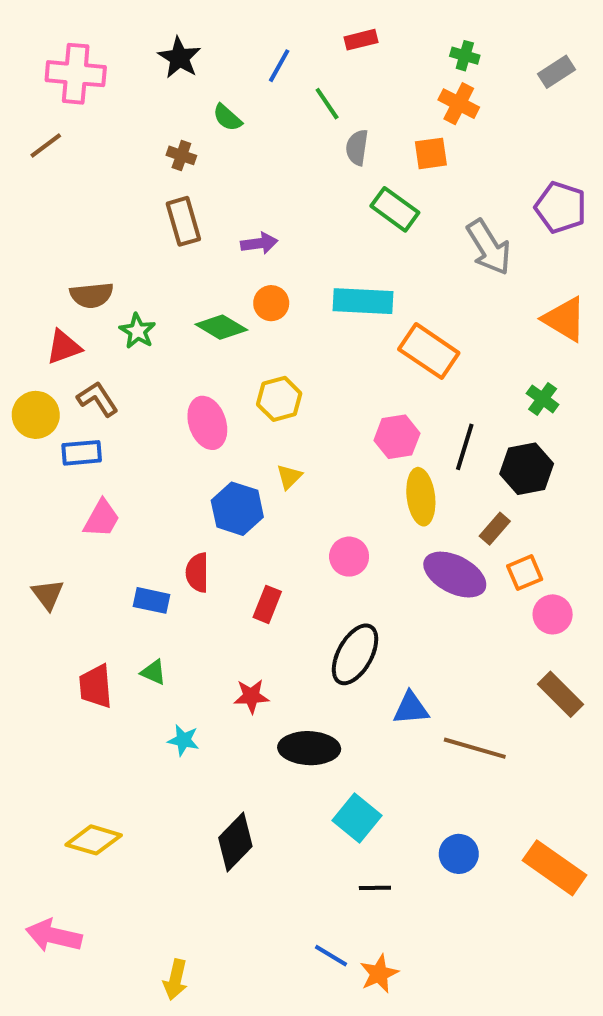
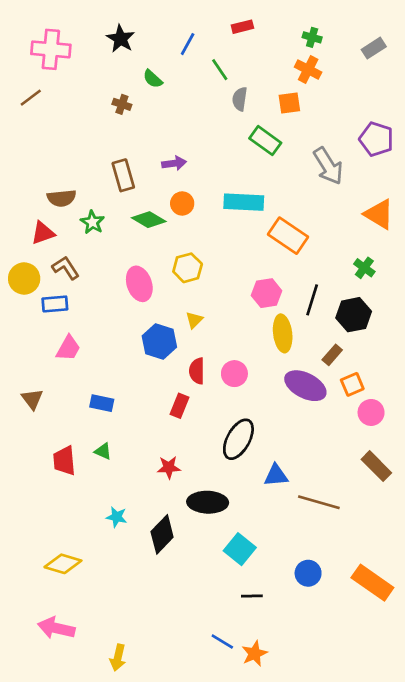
brown rectangle: (183, 221) -> (123, 175), moved
red semicircle: (197, 573) -> (197, 371), moved
cyan star: (183, 740) -> (117, 517), moved
black diamond: (235, 842) -> (162, 534), moved
pink arrow: (54, 936) -> (56, 628), moved

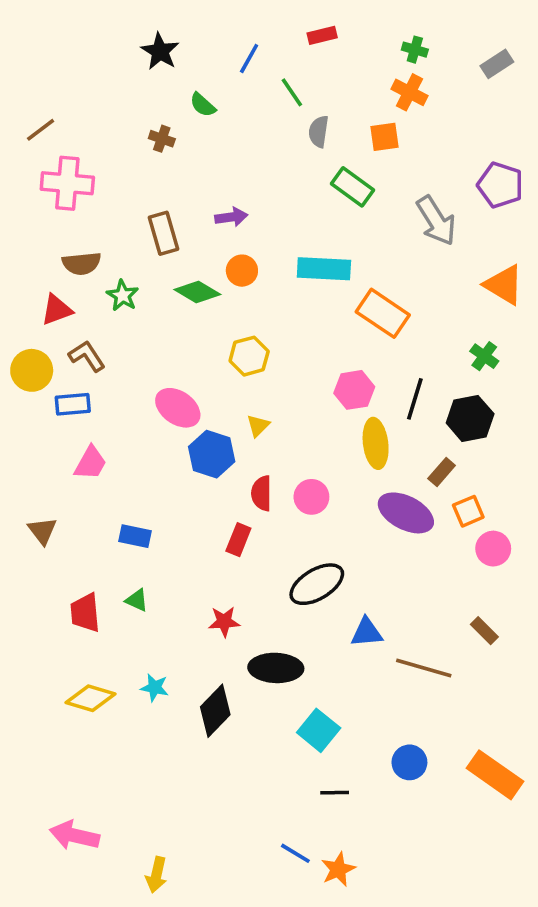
pink cross: (51, 49) -> (67, 183), moved
pink ellipse: (139, 284) -> (178, 408), moved, turned -36
black ellipse: (238, 439) -> (317, 584), turned 30
brown rectangle: (376, 466) -> (484, 631), moved, size x0.7
yellow diamond: (63, 564) -> (90, 698), moved

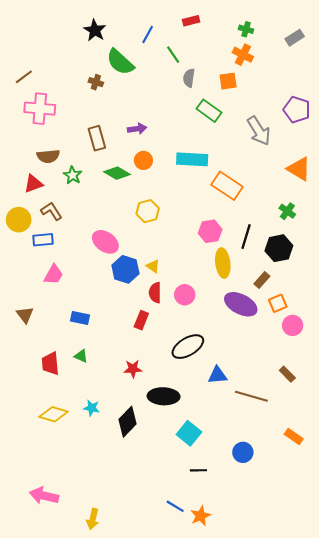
green semicircle: (203, 105) -> (120, 62), size x1.8
yellow triangle: (258, 426) -> (153, 266), moved, turned -40
orange rectangle: (495, 775) -> (294, 436), moved, size x0.6

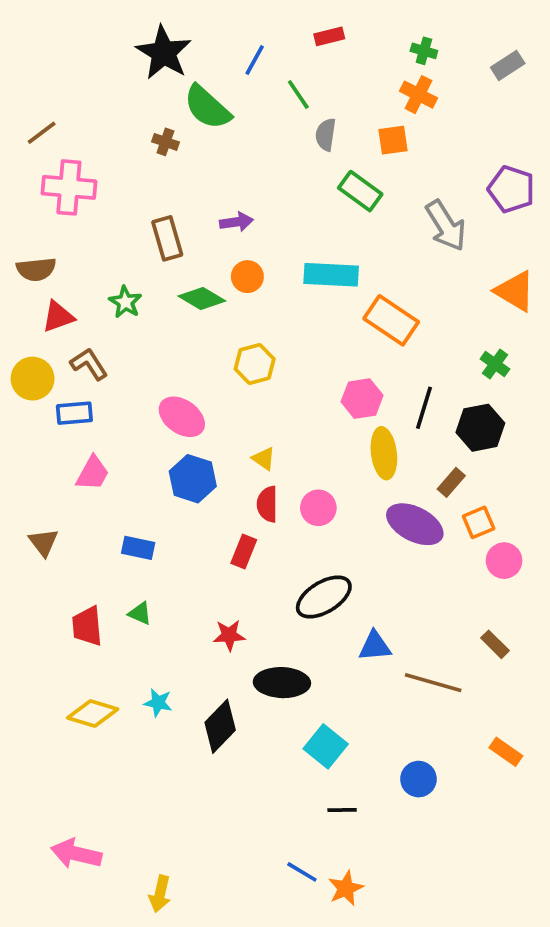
black star: (95, 30) -> (164, 53), size x1.4
brown semicircle: (48, 156) -> (36, 269), moved
blue hexagon: (125, 269) -> (193, 479), moved

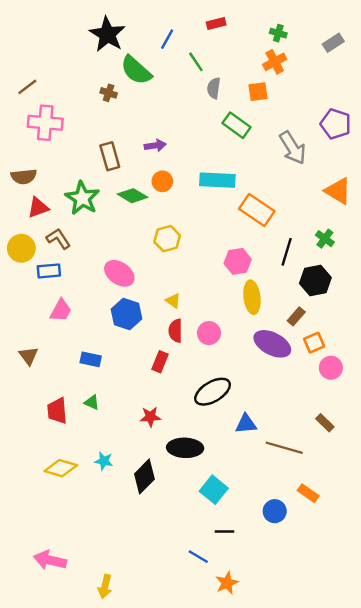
orange cross: (418, 95) -> (275, 62), turned 35
green star: (125, 302) -> (82, 198), size x1.6
black line: (424, 408) -> (287, 252), moved
orange rectangle: (506, 752) -> (308, 493), moved
blue line: (302, 872) -> (198, 557), moved

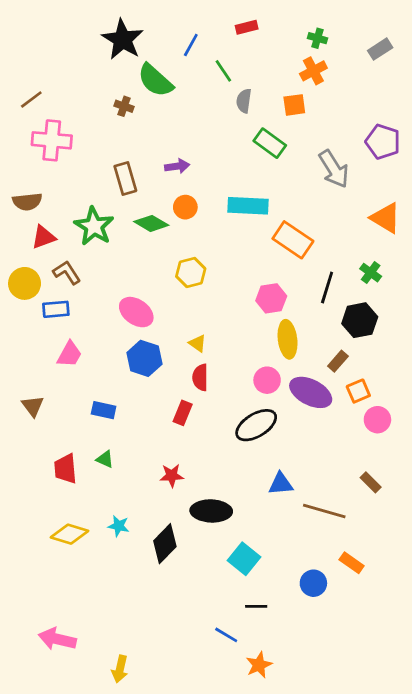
pink circle: (209, 333) -> (267, 380), moved
black ellipse: (213, 392) -> (256, 425), moved

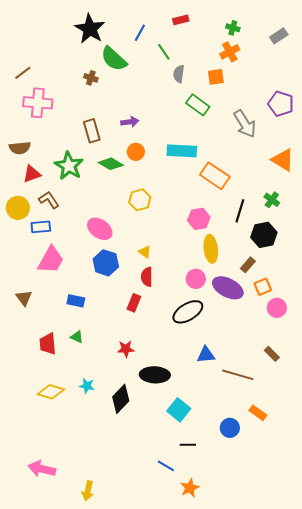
pink trapezoid: (69, 354) -> (51, 260), size x1.4

